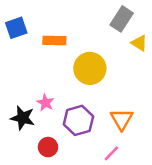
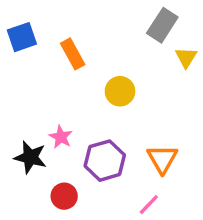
orange rectangle: (54, 41) -> (73, 54), turned 60
yellow triangle: (139, 43) -> (186, 57), turned 30
yellow circle: (90, 68) -> (120, 91), size x0.7

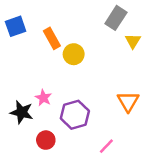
yellow circle: (120, 91) -> (74, 54), moved
orange triangle: (162, 159) -> (128, 101), moved

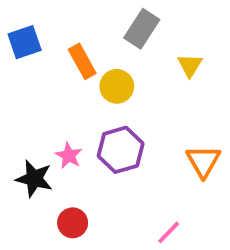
gray rectangle: (116, 18) -> (142, 29), moved
yellow triangle: (133, 41) -> (190, 65), moved
purple hexagon: (75, 115) -> (121, 150), moved

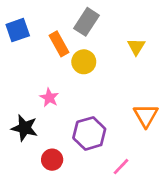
gray rectangle: (142, 29) -> (87, 22), moved
purple hexagon: (121, 150) -> (89, 133), moved
pink star: (69, 156) -> (49, 98), moved

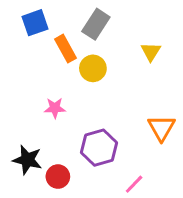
blue square: (18, 30) -> (35, 23), moved
pink star: (49, 98) -> (55, 108), turned -30
black star: (25, 128) -> (27, 160), moved

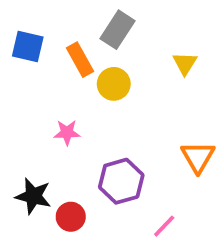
blue square: (35, 23) -> (28, 46), moved, turned 32

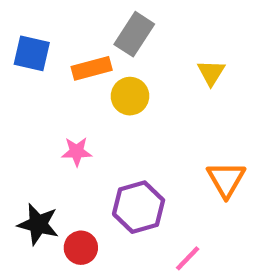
orange rectangle: (80, 60) -> (92, 68), turned -76

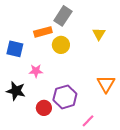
blue square: (32, 53) -> (15, 49), moved
black star: (38, 224) -> (16, 91), moved
red circle: (81, 248) -> (44, 108), moved

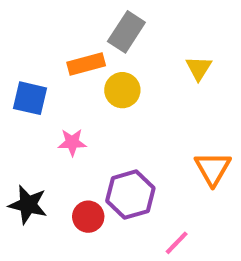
black star: (16, 91) -> (28, 205), moved

